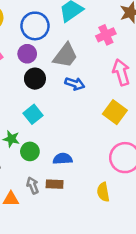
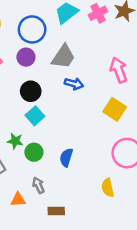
pink cross: (106, 35) -> (98, 13), moved
black circle: (35, 79) -> (31, 91), moved
blue semicircle: (63, 159) -> (66, 157), turned -66
brown rectangle: (55, 184) -> (56, 211), moved

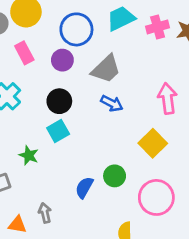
green circle: (34, 152) -> (115, 176), moved

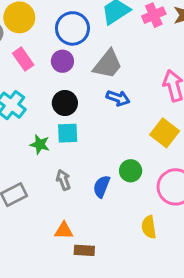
cyan square: (58, 131) -> (68, 133), turned 35
green star: (29, 155) -> (40, 144), moved
gray arrow: (45, 213) -> (63, 180), moved
orange triangle: (17, 225) -> (64, 231), moved

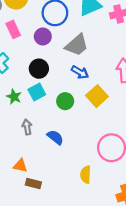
cyan square: (68, 133) -> (37, 92), turned -36
yellow square: (165, 133) -> (97, 96), moved
green circle: (131, 171) -> (65, 101), moved
blue semicircle: (102, 187) -> (55, 137), turned 96

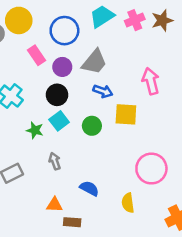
pink rectangle: (13, 29) -> (36, 55), moved
purple circle: (43, 36) -> (62, 67), moved
yellow square: (97, 96) -> (126, 114), turned -35
blue semicircle: (55, 137) -> (89, 188), moved

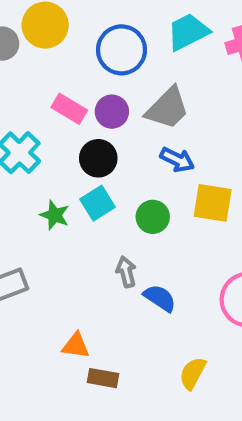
pink rectangle: (36, 55) -> (69, 109), moved, turned -30
gray arrow: (55, 161) -> (126, 272), moved
blue semicircle: (89, 188) -> (160, 298), moved
yellow semicircle: (128, 203) -> (193, 373), moved, turned 30

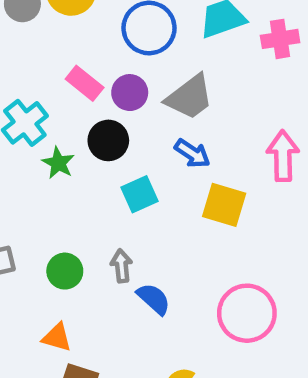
cyan square: (97, 203) -> (140, 194), moved
green star: (55, 215) -> (58, 163), moved
green circle: (153, 217) -> (65, 271), moved

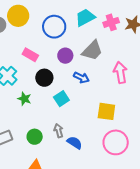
purple circle: (130, 93) -> (65, 56), moved
gray trapezoid: (190, 97) -> (92, 51), moved
green star: (58, 163) -> (24, 99), moved
yellow square: (224, 205) -> (106, 111), moved

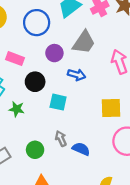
cyan square: (61, 99) -> (58, 102), turned -35

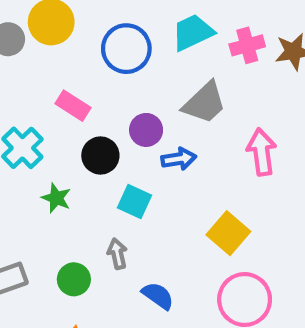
purple circle: (54, 53) -> (146, 130), moved
blue arrow: (77, 75) -> (179, 159), turned -36
yellow square: (111, 108) -> (228, 233), turned 30
gray arrow: (61, 139) -> (117, 254), moved

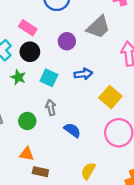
black circle: (100, 155) -> (30, 52), moved
blue arrow: (179, 159) -> (83, 74), moved
cyan square: (134, 201) -> (49, 78), moved

